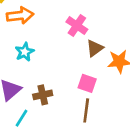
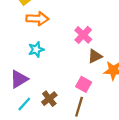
brown cross: (43, 95) -> (49, 99), moved, turned -35

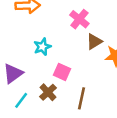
cyan star: (36, 49) -> (42, 47), moved
pink square: (84, 84) -> (62, 72), moved

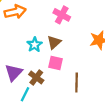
brown triangle: (94, 42) -> (54, 42), moved
brown cross: (48, 92) -> (36, 77), moved

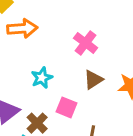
brown triangle: (54, 42) -> (93, 80), moved

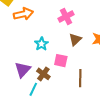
pink cross: (86, 43) -> (66, 16), turned 35

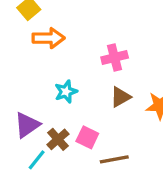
pink square: (61, 61) -> (87, 137), moved
brown line: (80, 78) -> (114, 159), turned 66

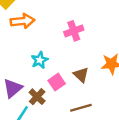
brown triangle: (120, 97) -> (81, 75), moved, turned -42
pink square: (87, 137) -> (57, 82), moved, turned 35

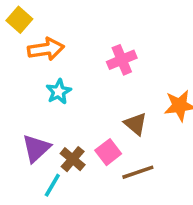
cyan star: (40, 60) -> (59, 92), moved
pink square: (57, 82) -> (108, 152), moved

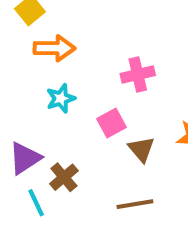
pink square: (108, 152) -> (112, 123), moved
cyan line: (52, 185) -> (36, 203), turned -65

